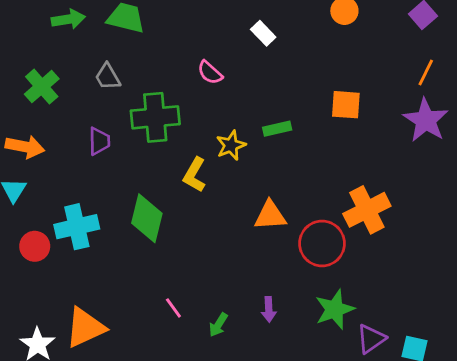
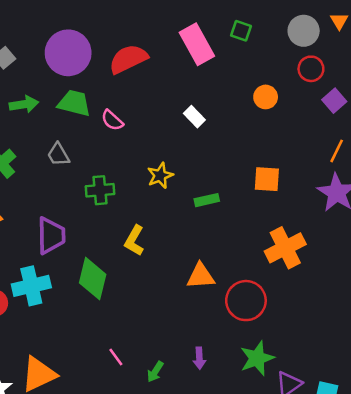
pink semicircle: (210, 73) -> (112, 120), moved
green cross: (155, 117) -> (100, 190), size x0.7
purple trapezoid: (99, 141) -> (51, 236), moved, size x1.5
yellow star: (231, 145) -> (160, 175), moved
orange cross: (367, 210) -> (285, 248), moved

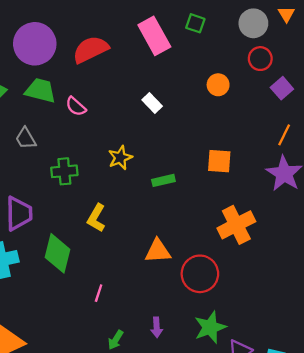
pink line: (116, 357) -> (99, 293), moved, turned 54

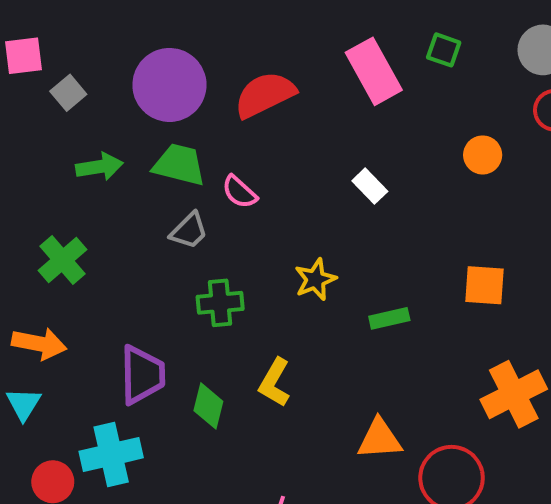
gray trapezoid: (26, 138) -> (189, 231), moved, turned -105
green diamond: (58, 253) -> (208, 406), moved, size x0.7

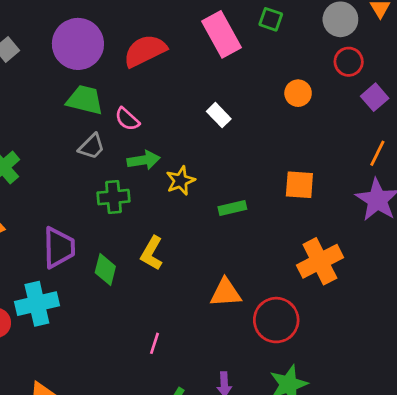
green arrow: (99, 167) -> (144, 160), moved

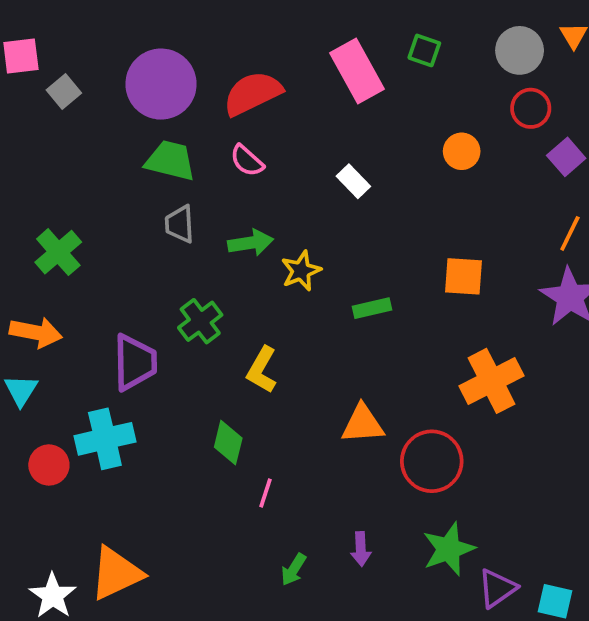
pink semicircle: (127, 119) -> (247, 161), moved
gray trapezoid: (92, 146) -> (180, 224), turned 132
green cross: (113, 197) -> (200, 321), moved, turned -32
green diamond: (105, 269) -> (228, 443), moved

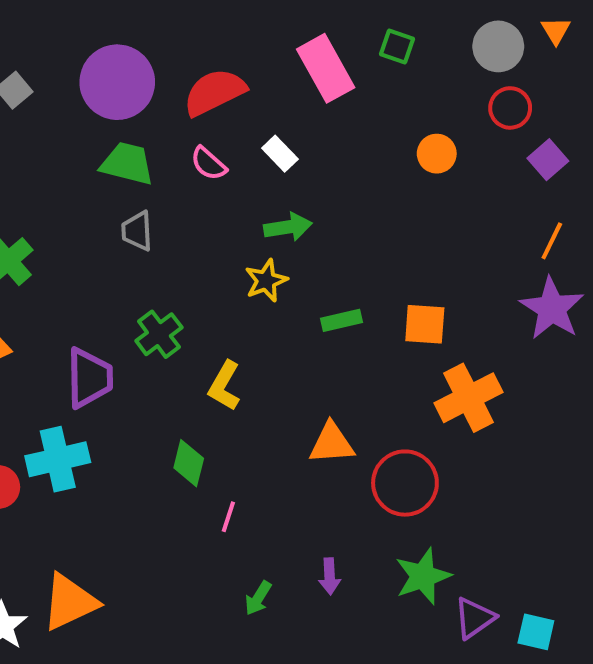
white rectangle: (353, 181) -> (280, 154), moved
green arrow: (251, 243) -> (288, 227), moved
orange square: (463, 276) -> (425, 324), moved

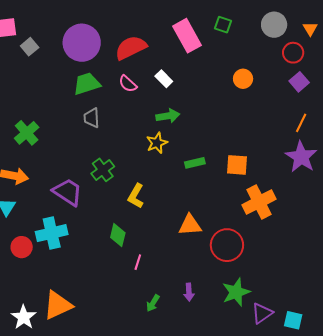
orange triangle: (556, 31) -> (310, 29), moved
red circle: (510, 108) -> (293, 53), moved
green trapezoid: (127, 164) -> (87, 84), turned -32
purple trapezoid: (89, 378) -> (68, 192), turned -56

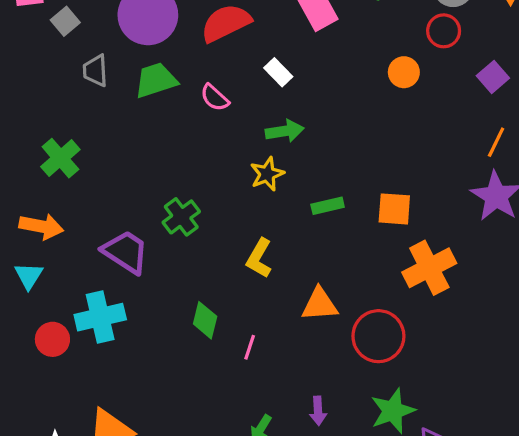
red circle: (293, 53) -> (444, 31), moved
pink semicircle: (128, 84) -> (215, 98), moved
gray trapezoid: (92, 118) -> (95, 71), moved
yellow L-shape: (136, 196) -> (259, 258), moved
pink line: (138, 262) -> (250, 347), moved

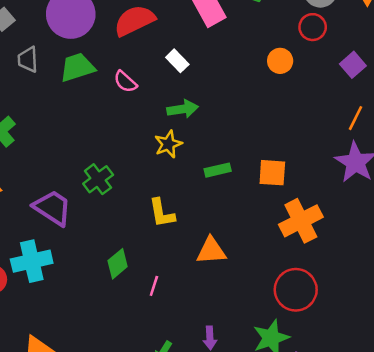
yellow L-shape: (259, 258) -> (162, 213), turned -40
green diamond: (205, 320) -> (118, 264), turned 36
red circle: (378, 336) -> (296, 290), moved

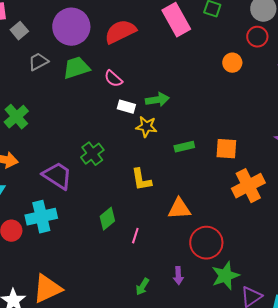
gray trapezoid: (28, 60) -> (38, 62), turned 65
white rectangle: (177, 61) -> (126, 107), moved, turned -30
yellow star: (168, 144) -> (146, 127), turned 30
red circle: (296, 290) -> (206, 243), moved

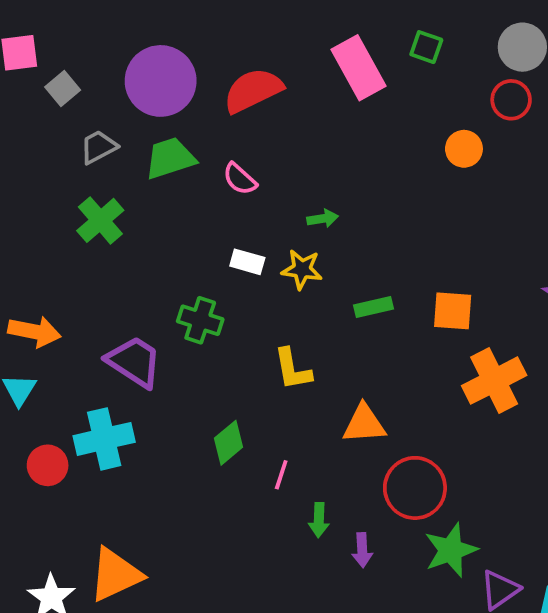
green arrow: (157, 100) -> (323, 219), size x0.7
white rectangle: (126, 107) -> (247, 262), moved
green cross: (16, 117) -> (100, 220), moved
green cross: (92, 154) -> (200, 320), turned -35
green arrow: (142, 287) -> (319, 520), moved, turned -30

